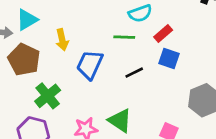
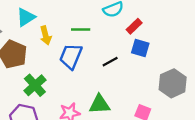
cyan triangle: (27, 20) -> (26, 17), moved
green line: (124, 37) -> (81, 29), moved
green triangle: (120, 121) -> (99, 104), turned -35

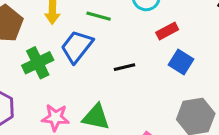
blue square: (140, 48) -> (181, 62), moved
green cross: (35, 85) -> (38, 63), moved

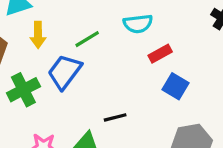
green line: (99, 16) -> (87, 39), turned -45
black line: (124, 67) -> (115, 117), moved

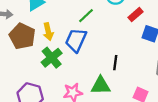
yellow arrow: (38, 35) -> (48, 32), moved
black line: (115, 117) -> (115, 63), turned -56

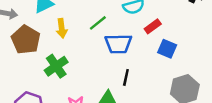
yellow arrow: (48, 32) -> (62, 28), moved
blue trapezoid: (76, 40) -> (118, 44), moved, turned -120

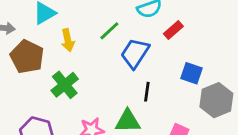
blue trapezoid: (118, 44) -> (135, 53), turned 128
blue square: (167, 49) -> (192, 73), moved

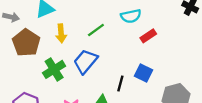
blue trapezoid: (135, 53) -> (85, 61), moved
blue square: (192, 73) -> (144, 73), moved

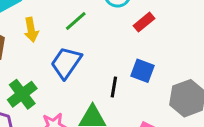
green cross: (54, 69) -> (22, 94), moved

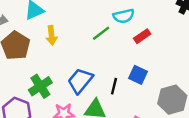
green line: (76, 21) -> (101, 33), moved
blue trapezoid: (66, 63) -> (80, 81), moved

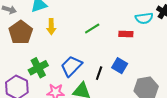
cyan semicircle: (124, 16) -> (144, 18), moved
red rectangle: (142, 36) -> (126, 34), turned 32

